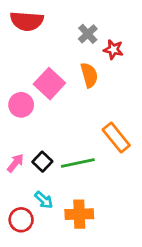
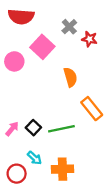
orange semicircle: (89, 75) -> (70, 77), moved
pink square: (49, 84) -> (42, 47), moved
pink circle: (21, 105) -> (14, 61), moved

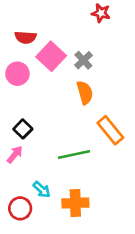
red semicircle: (21, 17) -> (26, 37), moved, size x0.7
gray cross: (69, 27) -> (83, 60), moved
red star: (89, 39) -> (101, 13), moved
black square: (33, 128) -> (23, 129), moved

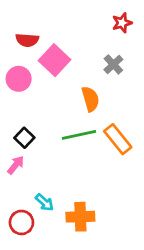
red star: (101, 13) -> (122, 23), moved, turned -30
gray cross: (83, 60) -> (113, 64), moved
green line: (74, 155) -> (79, 135), moved

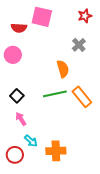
pink square: (55, 60) -> (42, 17), moved, turned -30
pink arrow: (16, 165) -> (21, 119), moved, turned -72

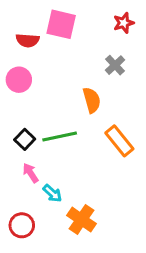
green line: (55, 94) -> (60, 136), moved
cyan arrow: (31, 141) -> (52, 193), moved
orange cross: (56, 151) -> (81, 220), turned 36

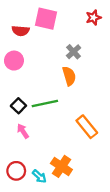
gray cross: (115, 65) -> (74, 52), moved
orange rectangle: (119, 141) -> (87, 127), moved
cyan arrow: (52, 193) -> (39, 176), moved

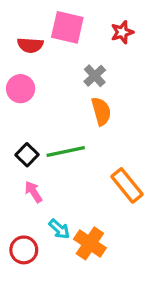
red star: (93, 18) -> (122, 32), moved
gray cross: (74, 52) -> (95, 76), moved
cyan arrow: (39, 176) -> (59, 229), moved

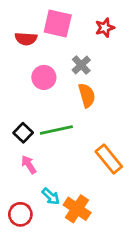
pink circle: (21, 89) -> (44, 77), moved

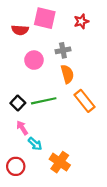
gray cross: (81, 65) -> (63, 50), turned 32
orange rectangle: (109, 159) -> (84, 101), moved
cyan arrow: (51, 196) -> (35, 144), moved

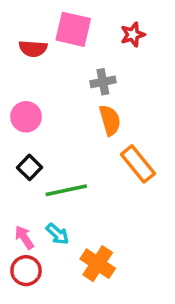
pink circle: (34, 60) -> (26, 117), moved
green line: (44, 101) -> (66, 190), moved
pink arrow: (22, 128) -> (24, 237), moved

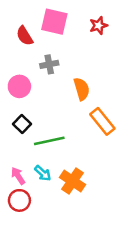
red semicircle: (33, 49) -> (25, 36), turned 54
gray cross: (103, 82) -> (49, 64), moved
orange cross: (98, 264) -> (73, 181), moved

